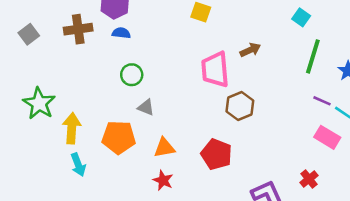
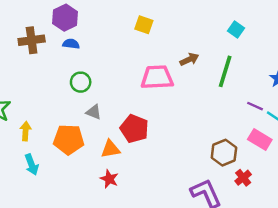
green line: (313, 56) -> (225, 71), moved
pink trapezoid: (215, 70) -> (157, 77), turned 92
brown hexagon: (240, 106) -> (224, 153), moved
yellow arrow: (72, 128) -> (26, 131), size x0.7
red pentagon: (216, 154) -> (134, 129), moved

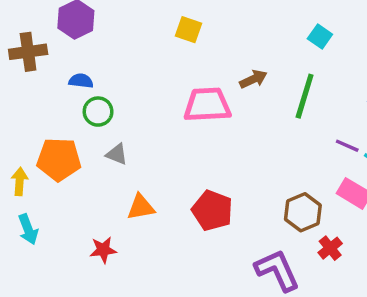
blue semicircle: (71, 44) -> (81, 81), moved
red pentagon: (134, 129) -> (212, 211), moved
orange pentagon: (69, 139) -> (59, 159), moved
red star: (109, 179) -> (103, 250), moved, turned -30

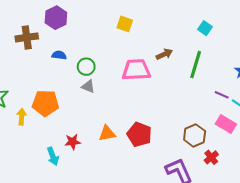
green circle: (98, 112) -> (86, 67), moved
gray triangle: (117, 154) -> (88, 86), moved
orange triangle: (141, 207) -> (107, 133), moved
cyan arrow: (28, 229) -> (53, 156), moved
red star: (103, 250) -> (73, 142), moved

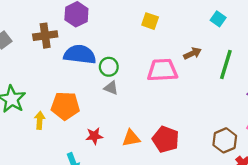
cyan square: (205, 28) -> (218, 19), moved
blue semicircle: (59, 55) -> (80, 55), size x2.0
red star: (73, 142) -> (94, 136), moved

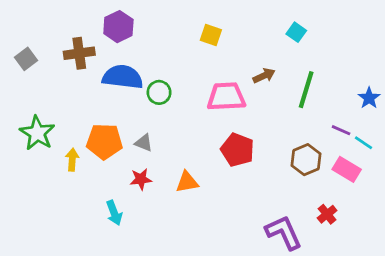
gray triangle: (111, 88) -> (144, 143), moved
red pentagon: (166, 139) -> (237, 150), moved
brown hexagon: (225, 140) -> (306, 160), moved

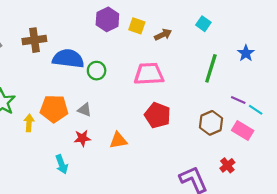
purple hexagon: (118, 27) -> (107, 19), moved
brown arrow: (264, 76) -> (163, 35), moved
blue star: (369, 98) -> (246, 53), moved

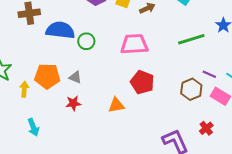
green line: (211, 68) -> (191, 39), turned 56
purple line: (238, 100) -> (209, 74), moved
orange triangle: (118, 140) -> (116, 105), moved
cyan arrow: (62, 164) -> (33, 127), moved

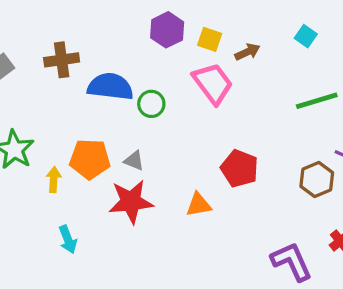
pink trapezoid: (134, 44) -> (213, 83), moved, turned 56
red star: (73, 103) -> (131, 202), size x1.8

